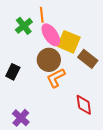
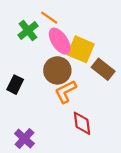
orange line: (42, 15) -> (49, 18), turned -49
red diamond: (84, 105) -> (82, 123), moved

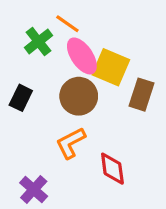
brown rectangle: (103, 69) -> (141, 95), turned 70
black rectangle: (15, 85) -> (21, 98), moved
orange L-shape: (66, 92) -> (71, 143), moved

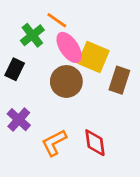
black rectangle: (21, 98) -> (15, 69), moved
orange L-shape: (71, 143) -> (54, 143), moved
purple cross: (34, 190) -> (19, 120), moved

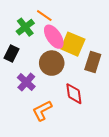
purple cross: (19, 120) -> (26, 82), moved
red diamond: (95, 143) -> (74, 94), moved

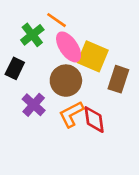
orange L-shape: (42, 111) -> (71, 114), moved

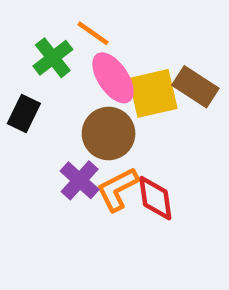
yellow square: (93, 56) -> (153, 93), turned -36
brown rectangle: (118, 79) -> (195, 87), moved, turned -75
purple cross: (34, 105) -> (80, 180), moved

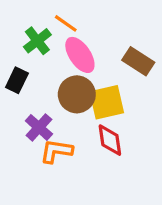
yellow square: (153, 93) -> (107, 102), moved
purple cross: (80, 180) -> (39, 127), moved
orange L-shape: (117, 189) -> (56, 151), moved, turned 36

